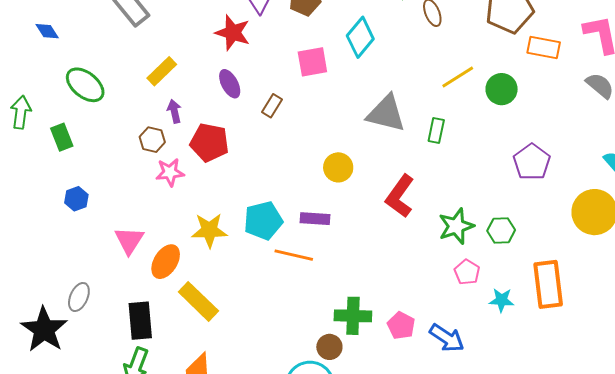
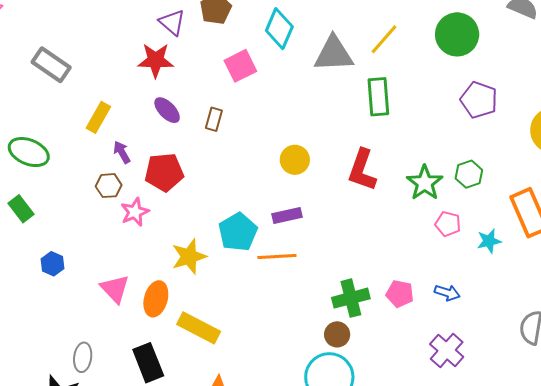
green circle: (502, 89) -> (457, 34), moved, size x1.4
gray triangle: (386, 113) -> (334, 54), moved
green rectangle: (436, 131) -> (378, 97), size x1.5
blue arrow: (447, 338) -> (447, 293), size x0.7

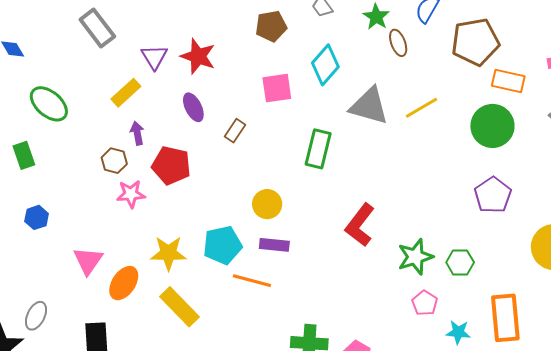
purple triangle: (172, 22) -> (154, 57), moved
green rectangle: (378, 97) -> (318, 149), moved
yellow circle: (295, 160) -> (267, 204), moved
yellow rectangle: (199, 328) -> (180, 307), moved

